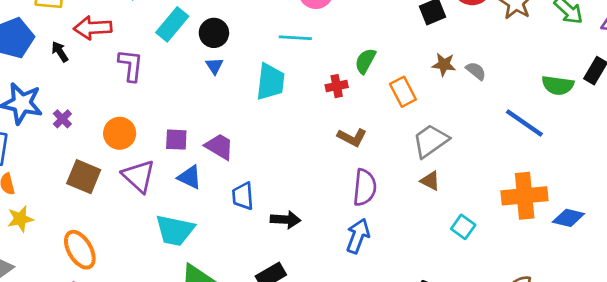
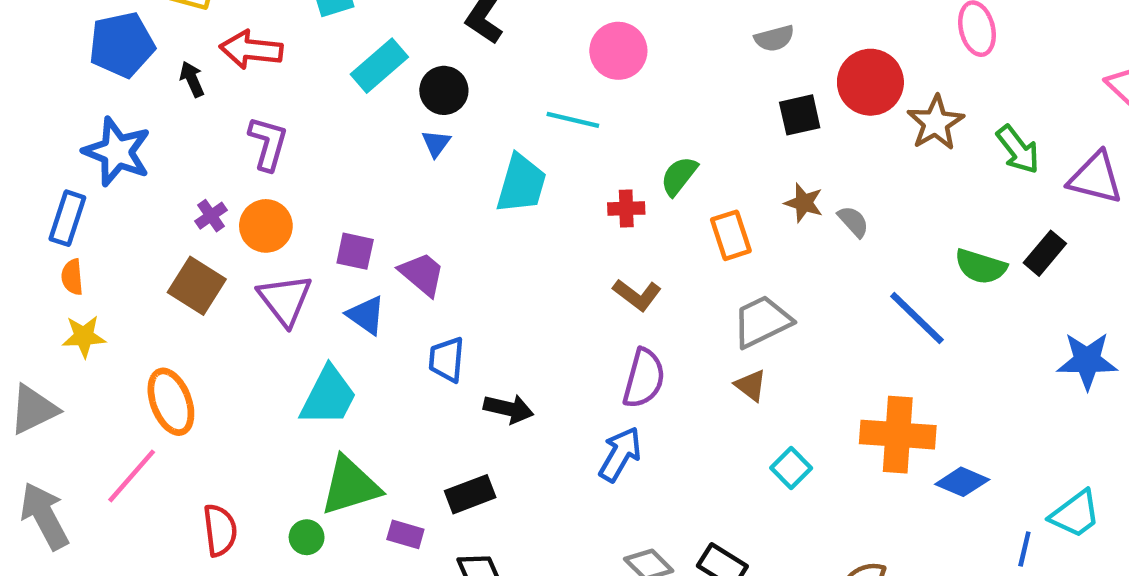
purple L-shape: (131, 65) -> (268, 143), moved
purple cross: (62, 119) -> (211, 216), moved
cyan trapezoid: (175, 230) -> (328, 396), turned -84

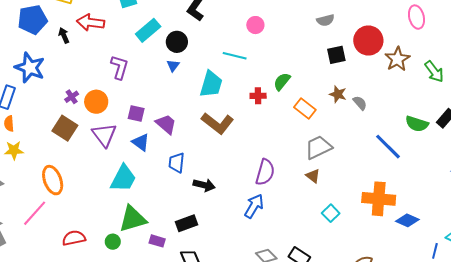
pink circle: (618, 51) -> (255, 25), size x0.7
purple L-shape: (268, 143) -> (119, 67), moved
orange rectangle: (731, 235) -> (305, 108), turned -35
brown L-shape: (637, 295) -> (218, 123), moved, size x1.5
red semicircle: (220, 530) -> (74, 238), turned -95

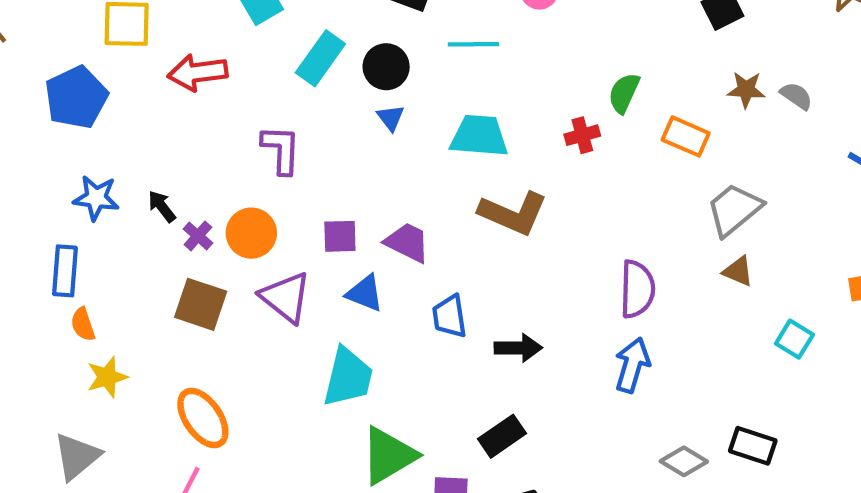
black arrow: (64, 35) -> (162, 206), moved
cyan line: (235, 56) -> (473, 44), moved
blue star: (30, 68) -> (96, 198), size x0.7
cyan trapezoid: (211, 84) -> (479, 136), turned -88

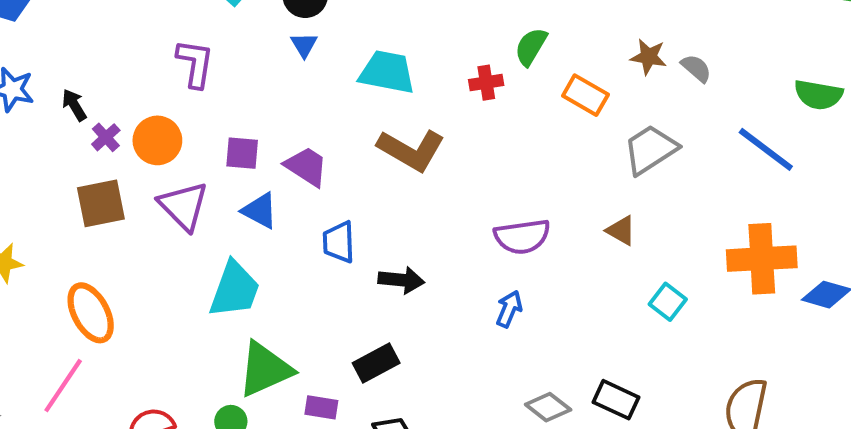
gray trapezoid: (734, 210) -> (650, 150), moved
purple semicircle: (637, 289) -> (522, 237), turned 74
brown square: (201, 304) -> (101, 203), turned -36
blue arrow: (632, 365) -> (509, 309), size x0.7

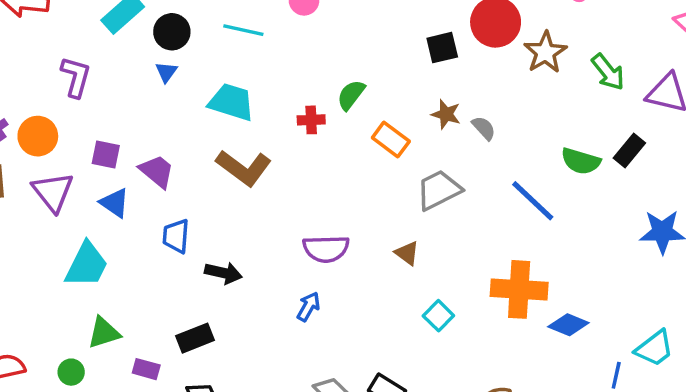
green triangle: (265, 369) -> (104, 333), size x0.7

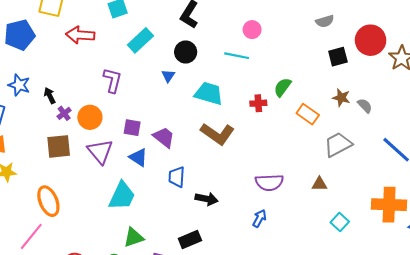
cyan line: (243, 30) -> (237, 56), moved
black circle: (172, 32) -> (186, 52), moved
brown triangle: (407, 253) -> (319, 184), turned -35

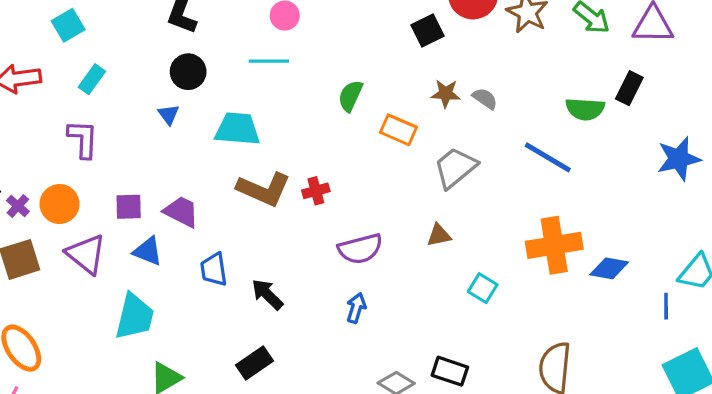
cyan rectangle: (140, 40) -> (92, 79), moved, size x0.7
red cross: (258, 103) -> (316, 191), moved
black arrow: (206, 199) -> (267, 294), turned -135

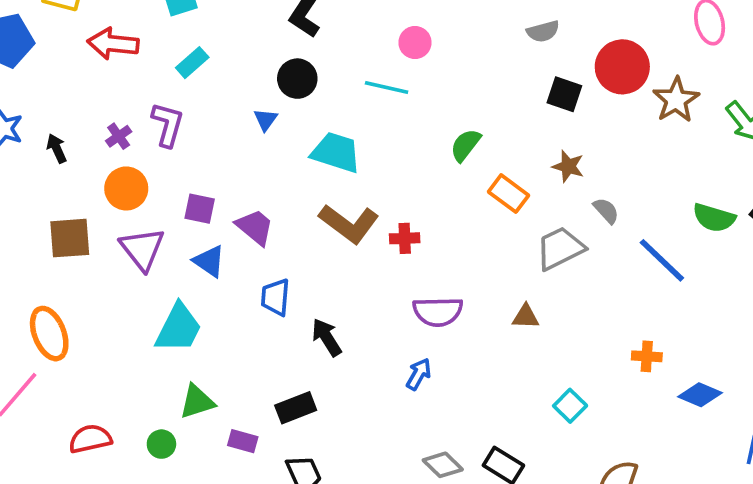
black square: (427, 31) -> (564, 94), turned 32
gray semicircle: (485, 98) -> (606, 211), moved
purple cross: (18, 206) -> (119, 136), moved
orange cross: (554, 245) -> (647, 356), size x0.5
cyan square: (483, 288) -> (570, 406), moved

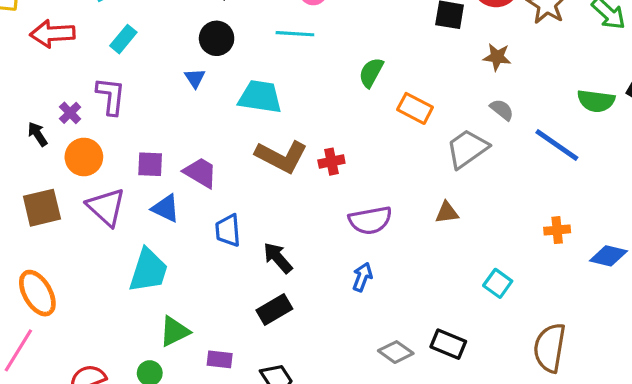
black arrow: (57, 148) -> (38, 134), moved
brown star: (568, 166) -> (497, 57), moved
black rectangle: (296, 408) -> (274, 309), moved

